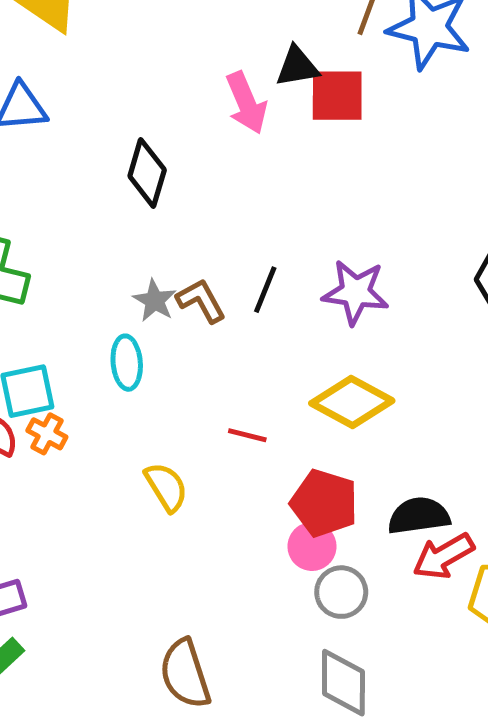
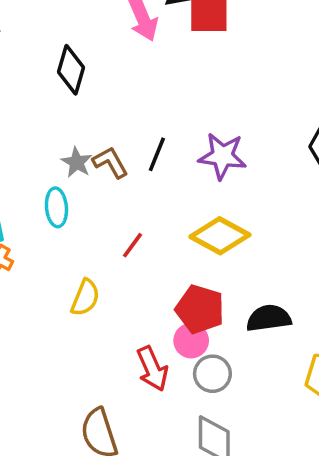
red line: (247, 435) -> (132, 245), moved, turned -68
yellow semicircle: (166, 487) -> (85, 298), turned 54
red arrow: (443, 556) -> (152, 369), moved, turned -84

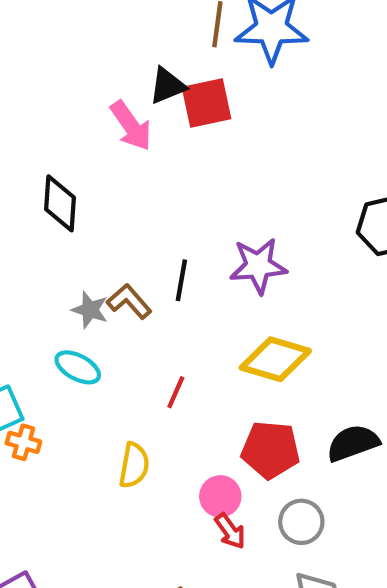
cyan ellipse: (56, 207) -> (78, 367), turned -45
pink circle: (191, 341) -> (220, 496), moved
red arrow: (152, 369) -> (230, 531), size x0.7

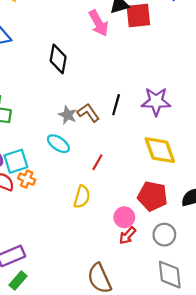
yellow diamond: (275, 359) -> (160, 150), turned 48
red line: (176, 392) -> (97, 162), moved
red arrow: (230, 531) -> (127, 236), turned 72

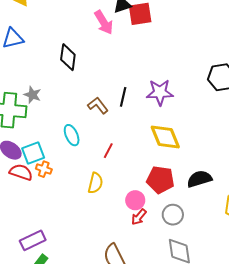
gray star: (68, 115) -> (32, 95), moved
cyan ellipse: (58, 144) -> (72, 135), turned 35

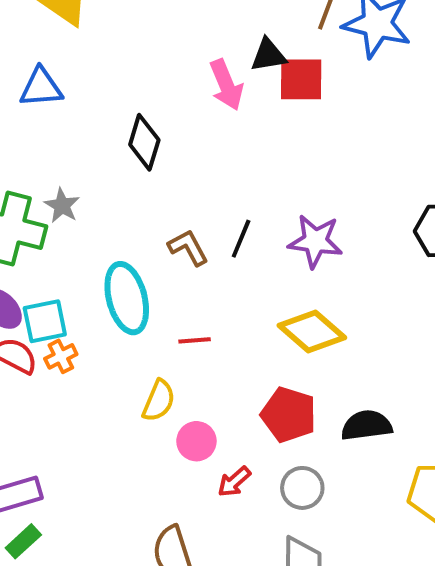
cyan ellipse: (72, 135) -> (127, 298), size x1.6
yellow diamond: (165, 137) -> (312, 332), turned -36
red line: (108, 151) -> (195, 340), turned 49
orange cross: (44, 169) -> (61, 356), turned 35
pink circle: (135, 200) -> (196, 441), moved

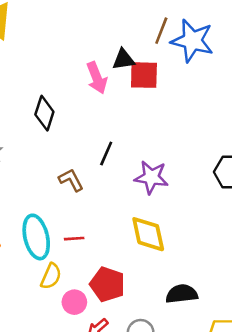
black line: (241, 239) -> (106, 153), moved
cyan ellipse: (127, 298) -> (36, 237), moved
yellow diamond: (312, 332) -> (148, 234), turned 36
red pentagon: (289, 415) -> (107, 284), moved

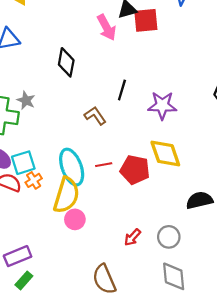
yellow semicircle: (51, 276) -> (66, 195), moved, size x1.6
red pentagon: (107, 284) -> (135, 170), moved
pink circle: (74, 302) -> (75, 219), moved

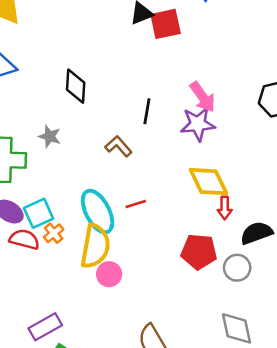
pink arrow: (106, 27) -> (203, 97), moved
gray star: (26, 100) -> (50, 136), moved
red pentagon: (135, 170) -> (199, 252), moved
red arrow: (132, 237) -> (225, 208), moved, turned -36
gray circle: (169, 237) -> (237, 268), moved

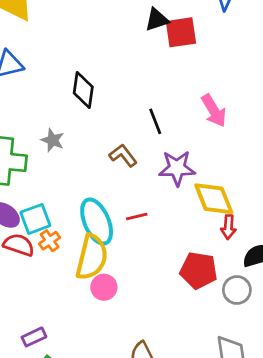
black line: (147, 111) -> (155, 121), turned -35
purple star: (198, 124) -> (177, 168), moved
purple rectangle: (45, 327) -> (34, 337), size x0.7

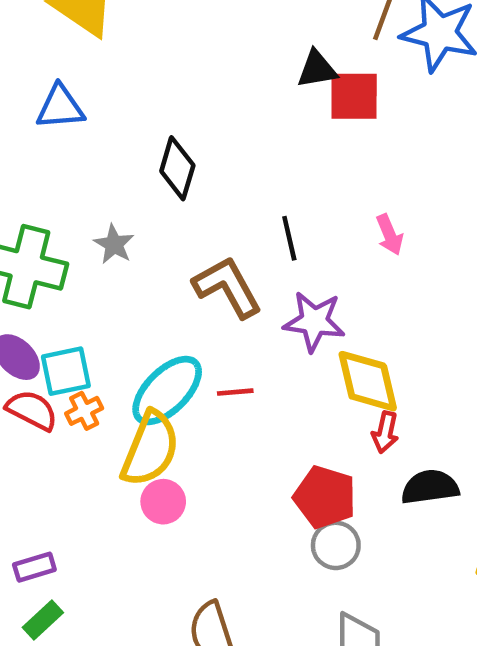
pink arrow: (214, 111) -> (390, 235), size x0.7
brown L-shape: (123, 155) -> (227, 287), size x1.5
cyan ellipse: (97, 222) -> (167, 390), turned 60
gray circle: (237, 290) -> (336, 545), moved

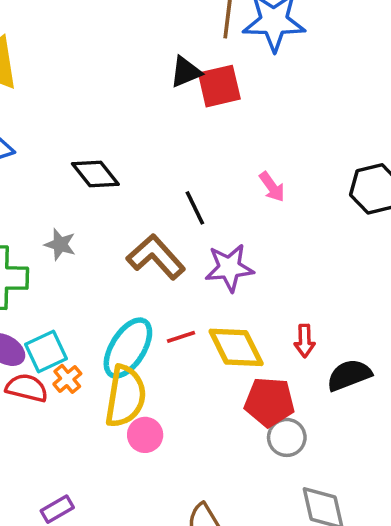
black diamond: (177, 168) -> (95, 174), turned -42
yellow diamond: (368, 381) -> (236, 347), moved

